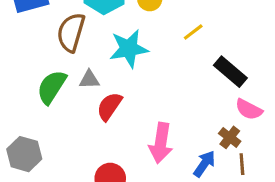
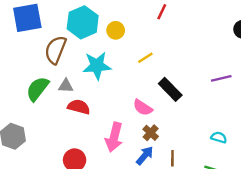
red semicircle: (109, 106) -> (79, 107), turned 65
pink semicircle: (249, 109) -> (143, 108), moved
brown cross: (230, 137) -> (151, 133), moved

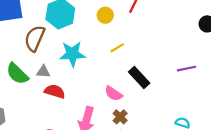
yellow circle: (116, 30) -> (105, 15), moved
green semicircle: (38, 89) -> (17, 74), turned -85

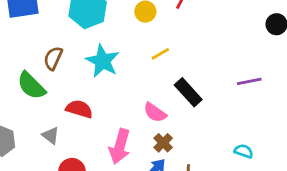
brown semicircle: (35, 38) -> (53, 58), moved, size x0.7
cyan star: (72, 54) -> (103, 61), turned 30
gray triangle: (43, 72) -> (51, 135), moved, turned 32

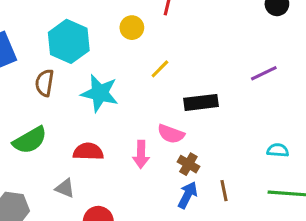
brown semicircle: (53, 58) -> (45, 83), moved
green semicircle: (31, 86) -> (30, 140), turned -60
black rectangle: (188, 92) -> (201, 102), turned -40
pink arrow: (120, 146) -> (141, 154), moved, size x0.7

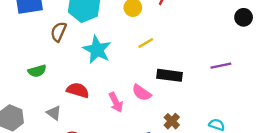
green semicircle: (30, 140) -> (37, 71), size x0.7
pink arrow: (141, 154) -> (116, 102), turned -42
brown cross: (188, 164) -> (172, 121), moved

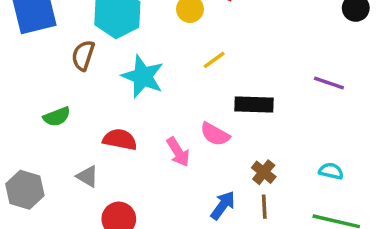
purple line: (221, 66) -> (329, 83), turned 36

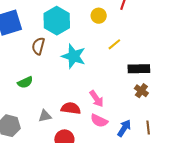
pink semicircle: (215, 134) -> (99, 121), moved
red semicircle: (120, 140) -> (71, 108), moved
brown cross: (264, 172) -> (141, 91), moved
gray triangle: (87, 176) -> (45, 116), turned -40

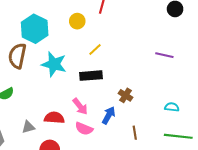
brown semicircle: (38, 46) -> (17, 56), size x1.4
black rectangle: (139, 69) -> (91, 76), moved
blue arrow: (124, 128) -> (109, 115), moved

